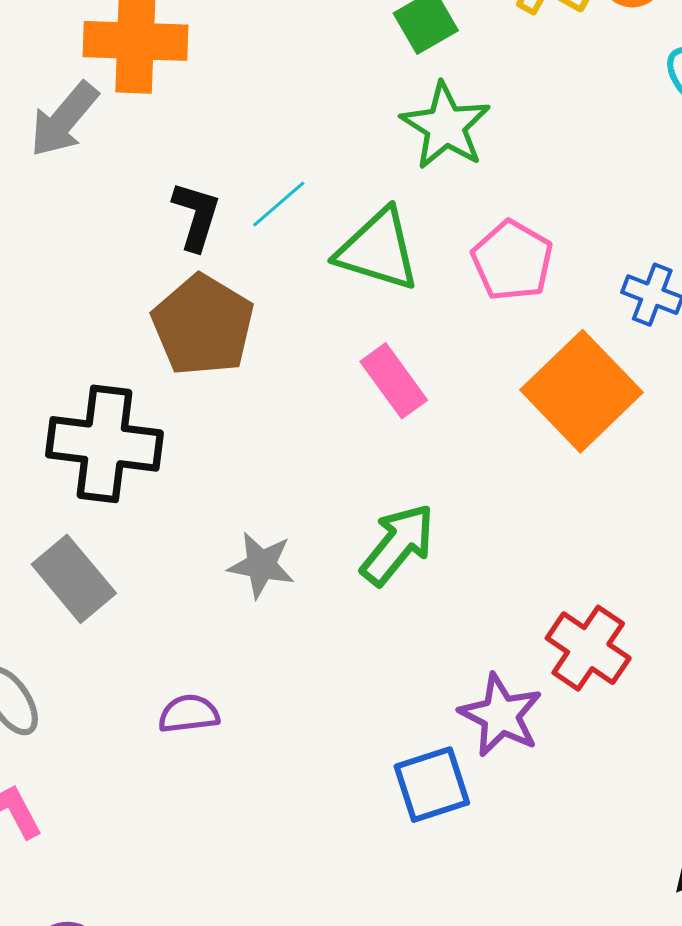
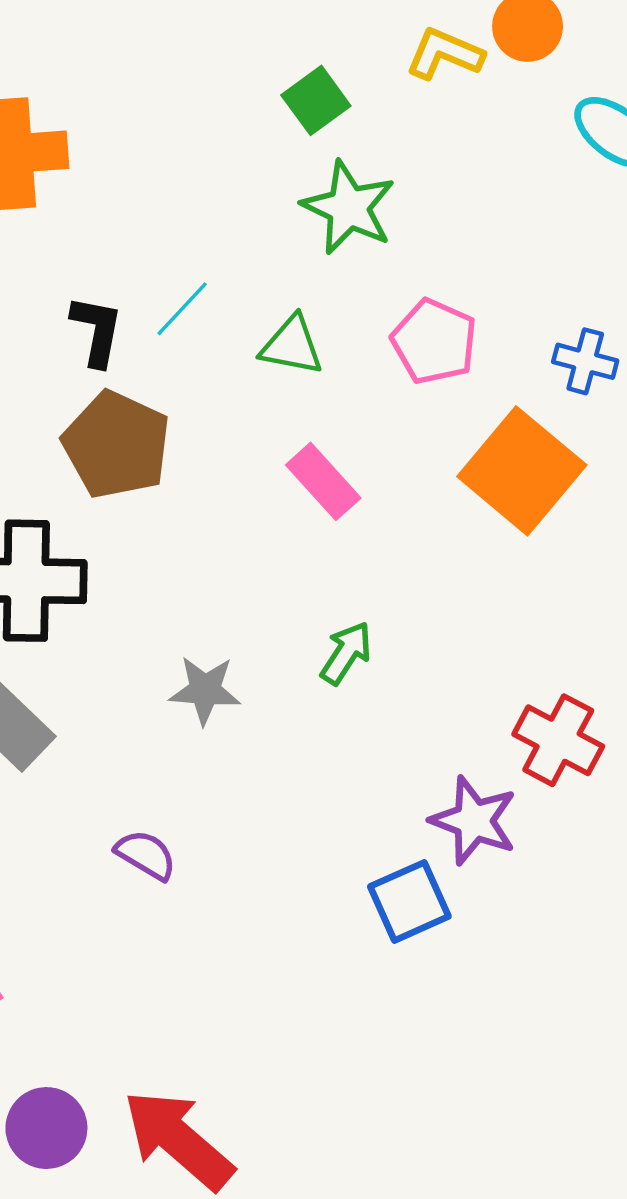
green triangle: (378, 250) -> (292, 346), size x0.7
green arrow: (398, 544) -> (346, 653), size x0.7
purple semicircle: (189, 714) -> (146, 855), turned 44

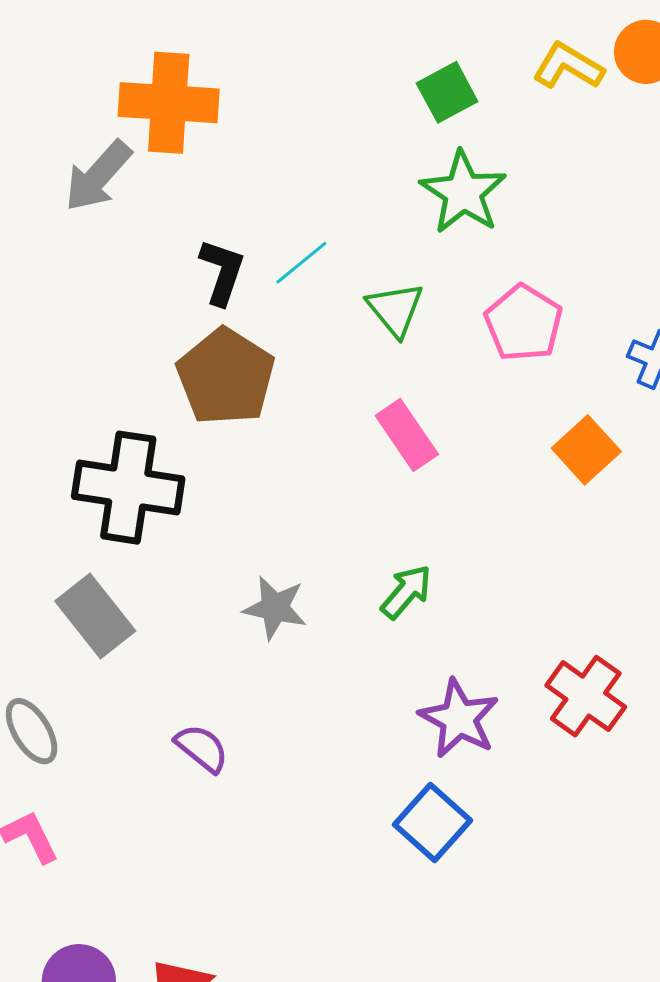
green triangle: (292, 346) -> (395, 309), turned 32
orange square: (522, 471) -> (586, 450), size x0.6
purple star: (474, 821) -> (459, 719), moved
blue square: (409, 901) -> (432, 822), turned -32

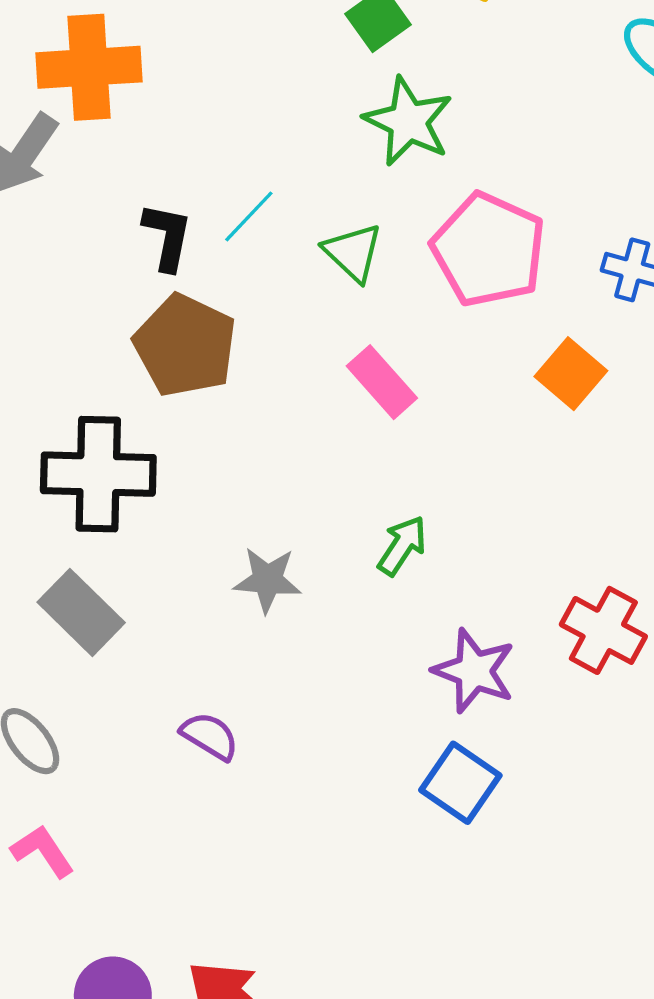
pink pentagon: (524, 323) -> (489, 250), size x1.4

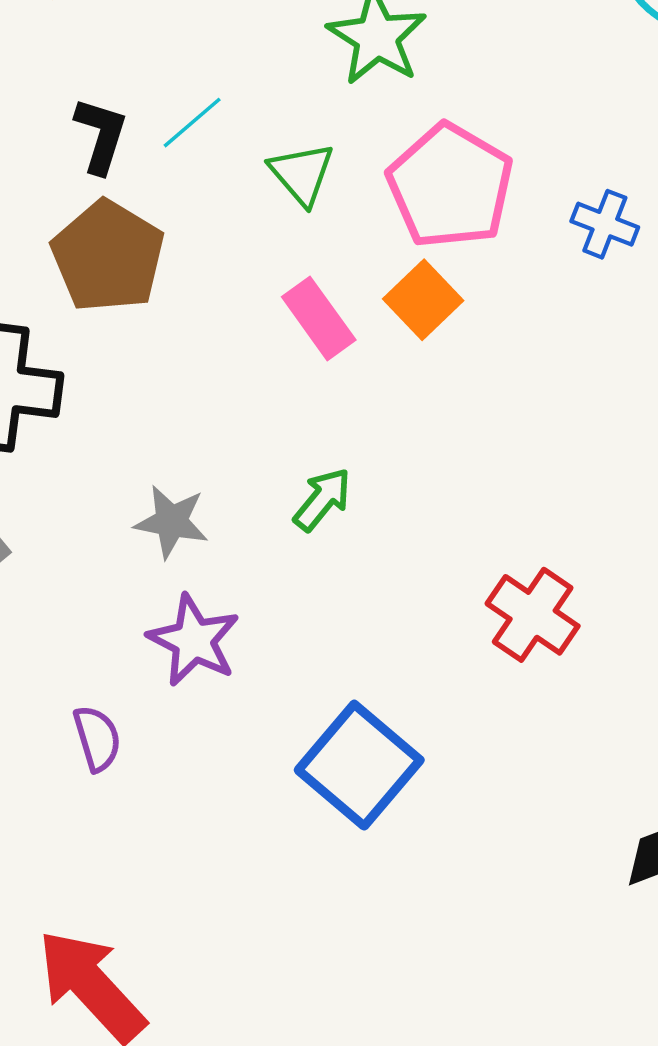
orange square: (571, 374) -> (423, 300), moved
purple star: (474, 671) -> (194, 640), moved
purple semicircle: (210, 736) -> (97, 738), moved, turned 36
blue square: (460, 783) -> (359, 765), size x1.4

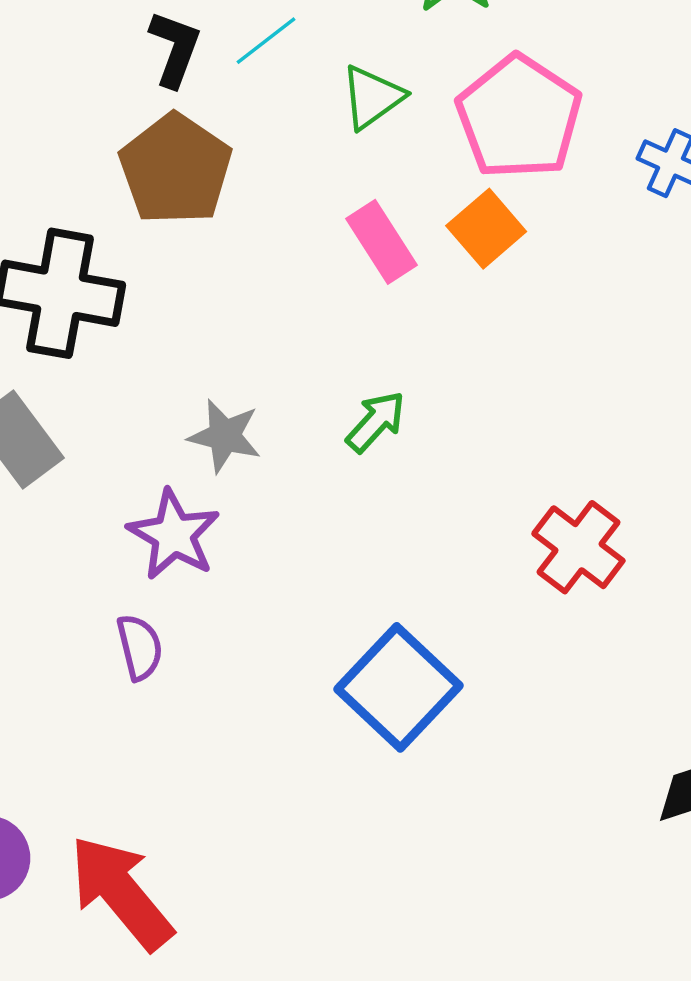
green triangle: (302, 174) -> (372, 97), turned 32
purple star: (194, 640) -> (174, 535), moved

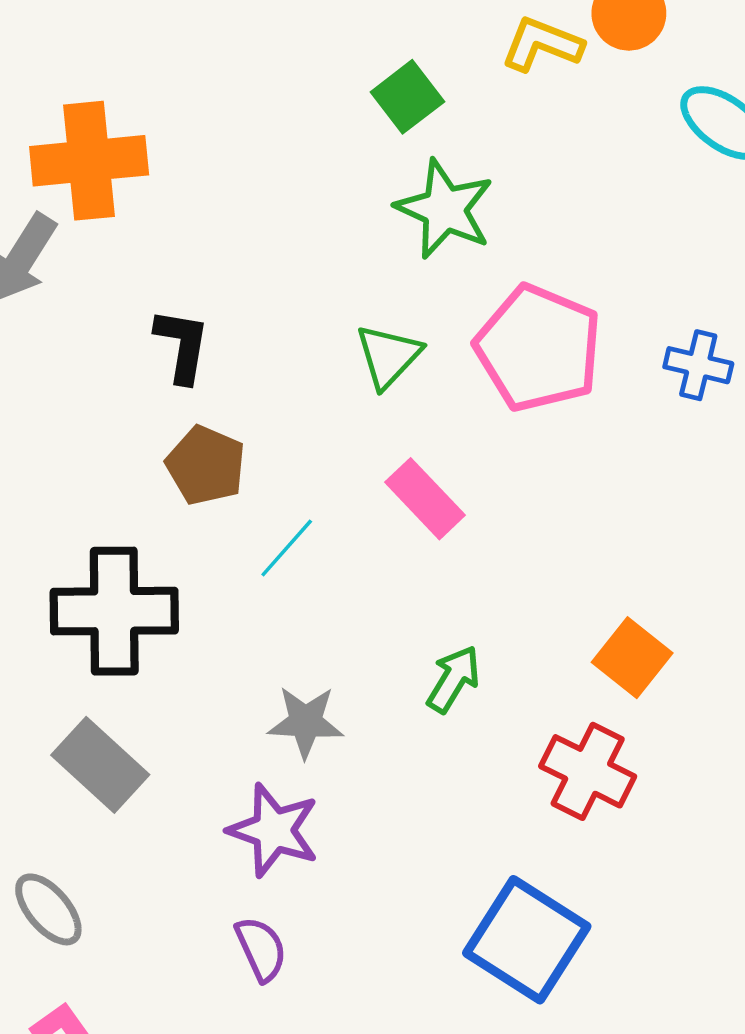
cyan line: (266, 41) -> (287, 548), moved
brown pentagon: (175, 169) -> (206, 465), size x0.7
orange square: (486, 229) -> (632, 658), moved
red cross: (578, 547) -> (588, 771), moved

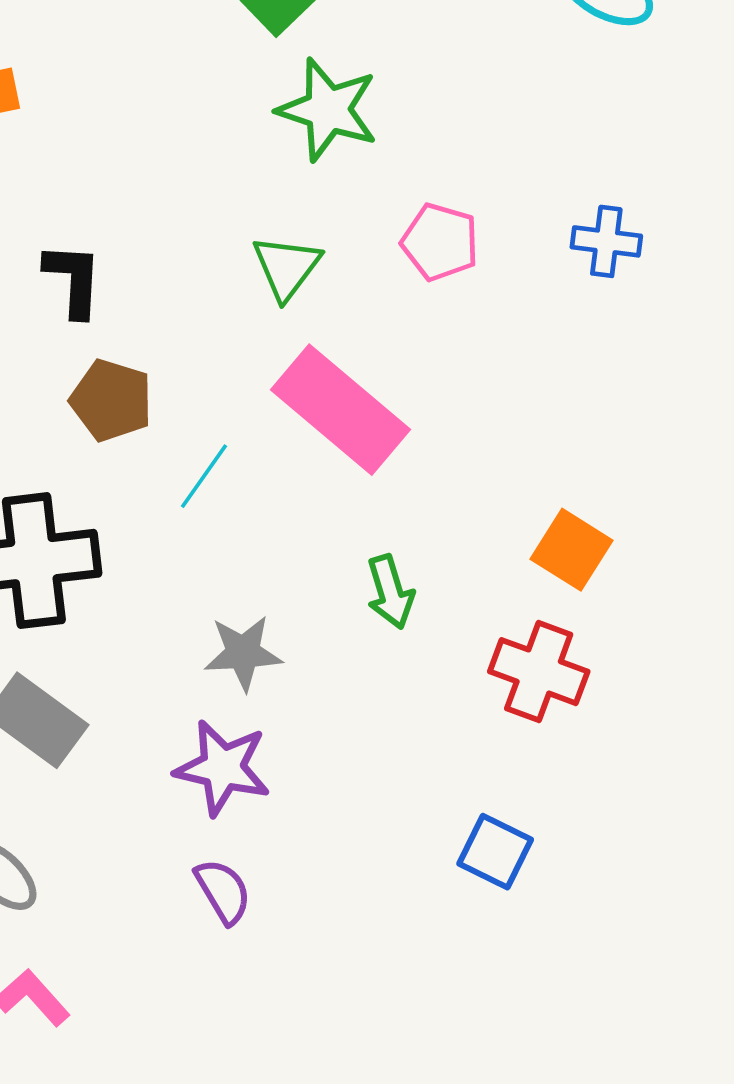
pink pentagon: (538, 348) -> (440, 242), size x0.6
pink rectangle: (425, 499) -> (341, 410), size x1.6
green arrow: (454, 679) -> (390, 592), turned 138
blue square: (527, 940) -> (495, 852), size x0.6

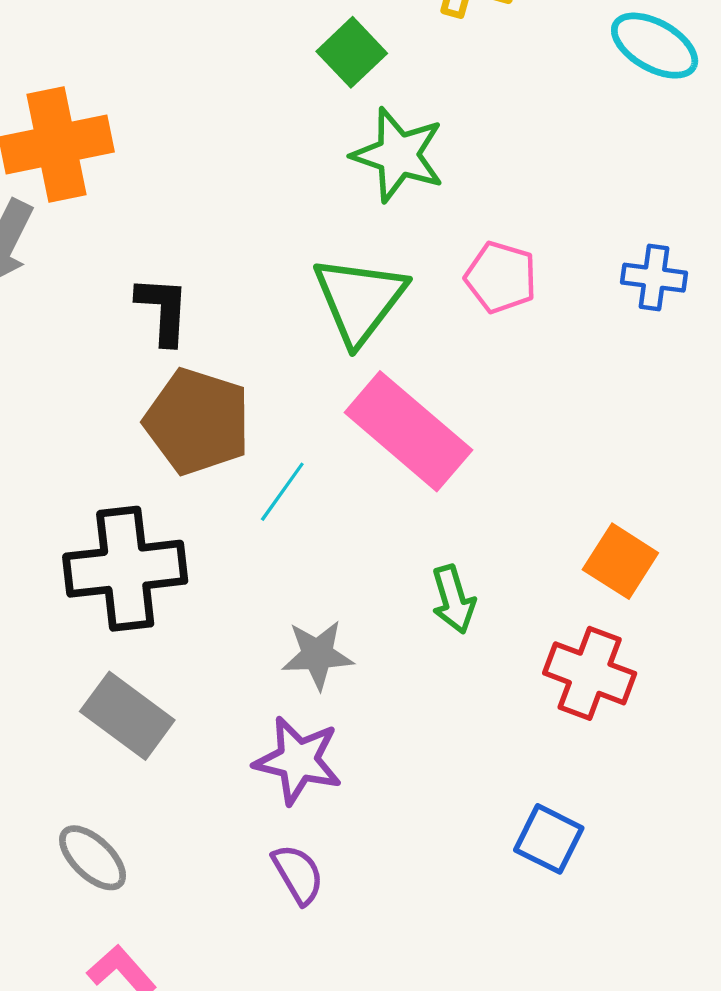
green triangle: (287, 267) -> (359, 300), size x1.5
brown pentagon: (111, 400) -> (197, 422), size x1.4

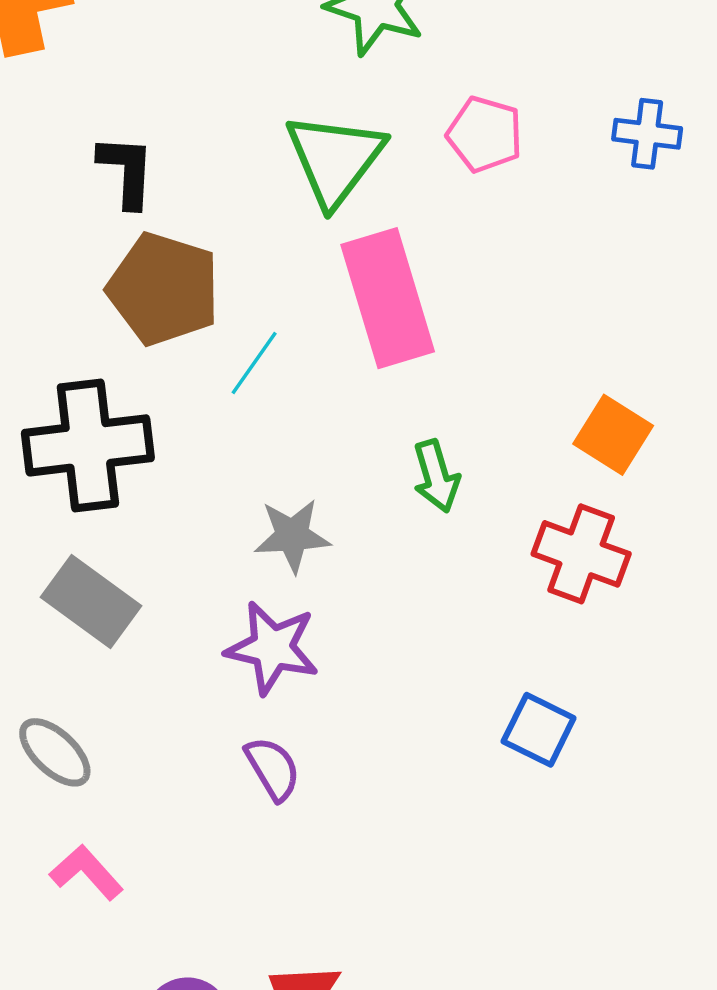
pink rectangle: (408, 431) -> (388, 298), turned 33

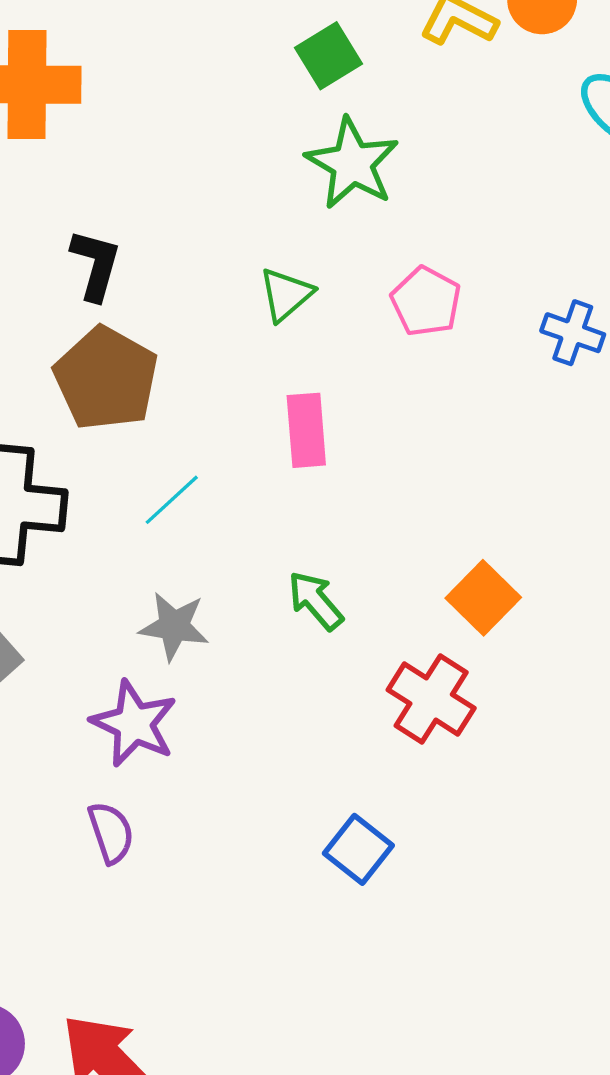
green triangle: (335, 159) -> (286, 295), size x0.6
pink rectangle: (388, 298) -> (306, 430), size x0.6
cyan line: (254, 363) -> (172, 500), moved
green arrow: (436, 476) -> (316, 601), turned 144

